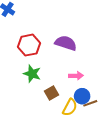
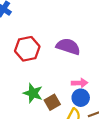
green star: (32, 74) -> (33, 93), moved
blue circle: (82, 96) -> (81, 98), moved

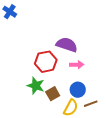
red hexagon: (27, 49) -> (46, 62), moved
pink arrow: (80, 83) -> (77, 65), moved

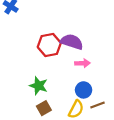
red hexagon: (46, 62) -> (49, 45), moved
brown square: (53, 94) -> (44, 108), moved

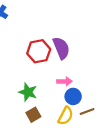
purple semicircle: (72, 42) -> (61, 48), turned 50
pink arrow: (82, 63) -> (64, 81), moved

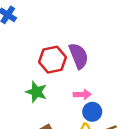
green star: (28, 92) -> (36, 92), moved

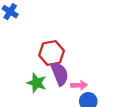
purple semicircle: (79, 56) -> (60, 74), moved

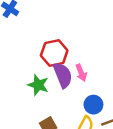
pink arrow: (79, 85) -> (81, 73), moved, turned 70

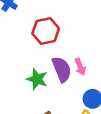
red hexagon: (54, 53) -> (46, 31), moved

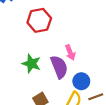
purple semicircle: (62, 69) -> (59, 67), moved

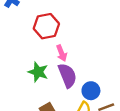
pink arrow: (70, 52) -> (62, 53), moved

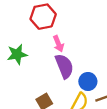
green star: (38, 72) -> (17, 54), moved, turned -30

